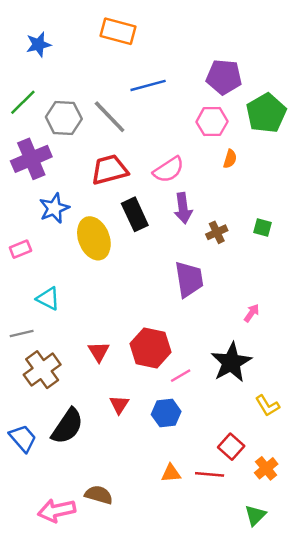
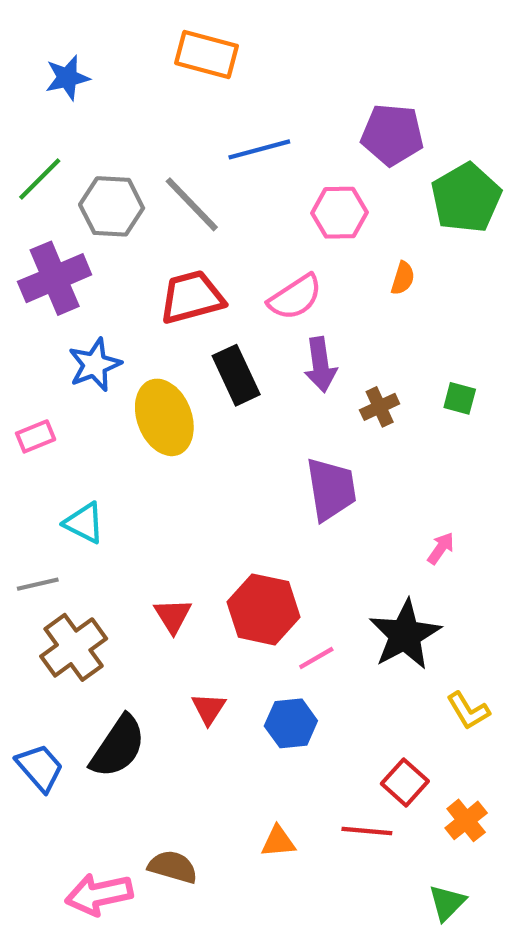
pink hexagon: (212, 122) -> (339, 213), moved
orange triangle: (171, 473) -> (278, 842), moved

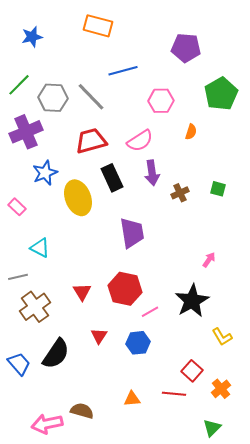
purple pentagon: (392, 135) -> (186, 48), moved
pink rectangle: (36, 436) -> (17, 207), turned 66
purple trapezoid: (331, 489) -> (132, 233), moved

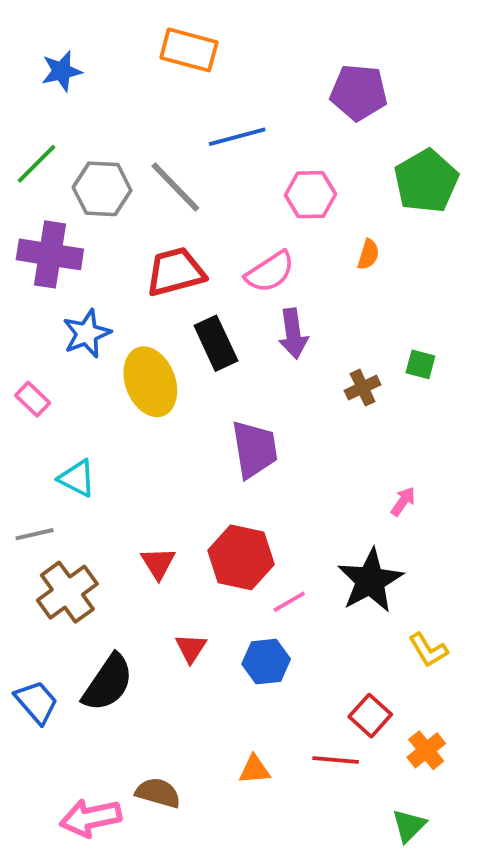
purple cross: (26, 132) -> (50, 254), turned 32
brown cross: (180, 193) -> (363, 388), moved

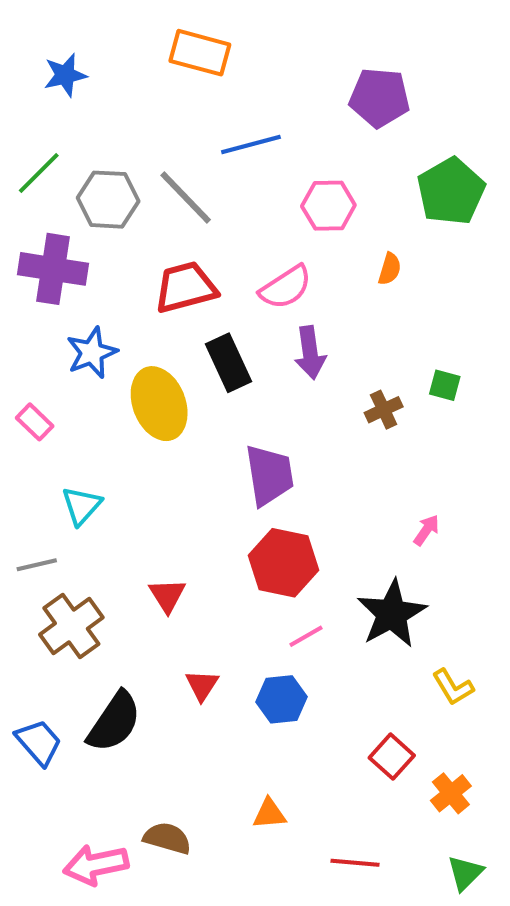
cyan triangle: (77, 478) -> (82, 506), turned 45
red hexagon: (241, 557) -> (284, 563), moved
red line: (336, 760) -> (355, 863), moved
green triangle: (409, 826) -> (465, 873), moved

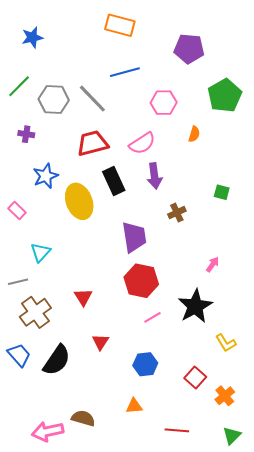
orange rectangle: (200, 53) -> (120, 25), moved
purple cross: (53, 269) -> (26, 134), size x0.5
brown cross: (384, 410) -> (177, 213), moved
blue hexagon: (282, 699) -> (145, 364), moved
blue trapezoid: (39, 742) -> (19, 355), moved

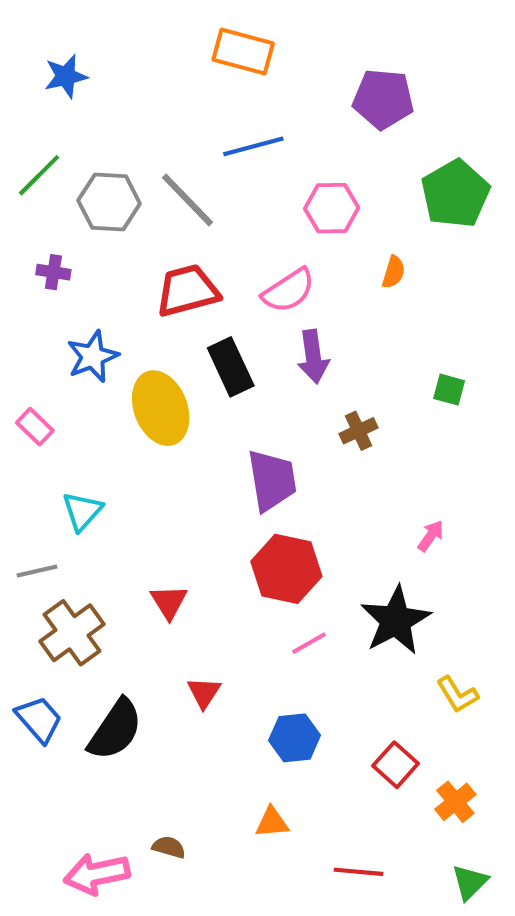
brown semicircle: (83, 418) -> (169, 847), size x0.7

